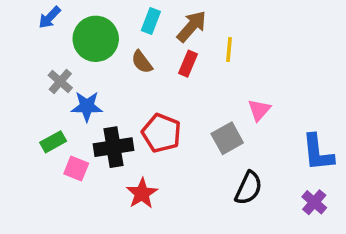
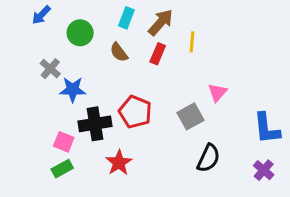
green circle: (96, 39) -> (80, 33), size x0.7
green rectangle: (53, 142) -> (62, 169), moved

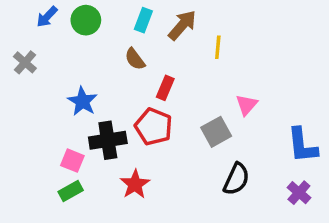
green circle: (80, 33) -> (86, 20), moved
red rectangle: (158, 54) -> (165, 88), moved
gray cross: (50, 69) -> (25, 62), moved
blue star: (73, 90) -> (82, 101), turned 30

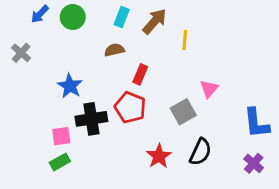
brown semicircle: (135, 59) -> (114, 50), turned 114
pink square: (72, 161) -> (61, 136), turned -30
red star: (135, 184) -> (159, 156), moved

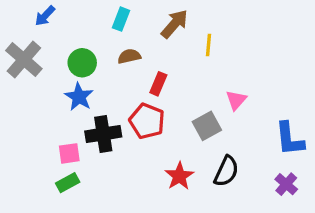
green circle: (73, 17) -> (82, 63), moved
cyan rectangle: (122, 17) -> (121, 19), moved
gray cross: (21, 53) -> (24, 60), size x1.6

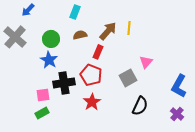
brown arrow: (175, 24) -> (108, 31), moved
blue L-shape: (289, 139) -> (179, 86), turned 35
red star: (179, 176) -> (92, 102), moved

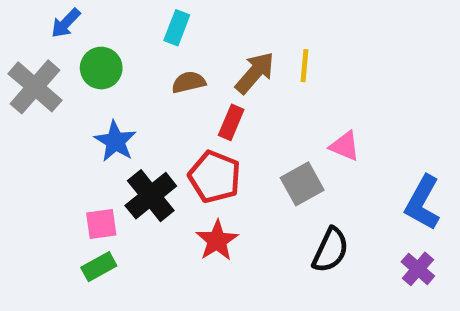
green circle: (51, 39) -> (101, 68), moved
pink triangle: (146, 62) -> (345, 146), turned -48
black cross: (64, 83) -> (151, 196), turned -30

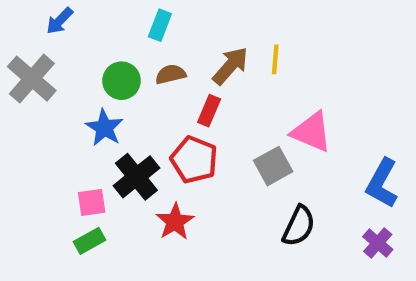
green circle: (101, 68) -> (122, 81), moved
pink triangle: (345, 146) -> (312, 132), size x1.5
red star: (217, 241) -> (175, 222), moved

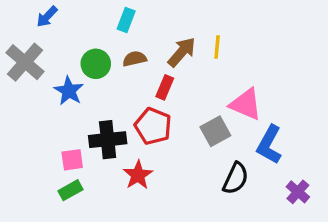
blue star: (104, 128) -> (69, 91), moved
black cross: (136, 177) -> (108, 140), turned 33
blue L-shape: (382, 183) -> (269, 145), moved

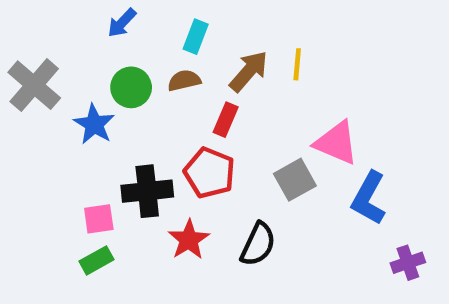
blue arrow: (47, 17) -> (122, 23), moved
cyan rectangle: (126, 20) -> (196, 37), moved
black semicircle: (236, 178) -> (258, 244), moved
purple cross: (298, 192) -> (408, 263), turned 30

